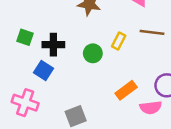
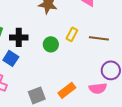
brown line: (152, 32) -> (99, 38), moved
orange rectangle: (126, 90) -> (67, 90), moved

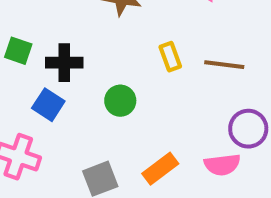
yellow rectangle: (72, 34) -> (170, 57), turned -48
green circle: (51, 44) -> (120, 101), moved

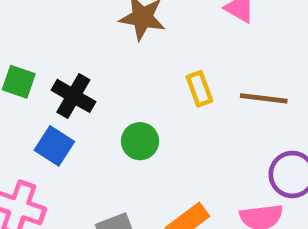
black cross: (64, 63) -> (73, 96), turned 30

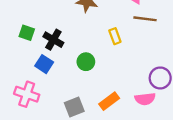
brown line: (264, 98) -> (145, 19), moved

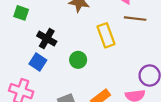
green square: (27, 33) -> (21, 13), moved
yellow rectangle: (115, 36) -> (106, 35), size x1.5

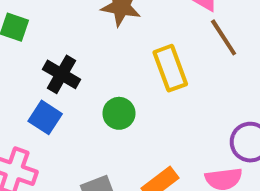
brown line: (135, 19) -> (224, 37), turned 50

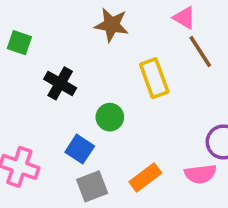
blue square: (45, 117) -> (80, 149), moved

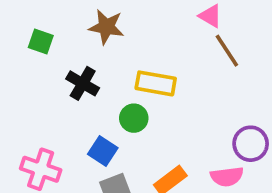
brown star: (112, 25) -> (106, 27), moved
yellow rectangle: (154, 78) -> (156, 83), moved, turned -60

